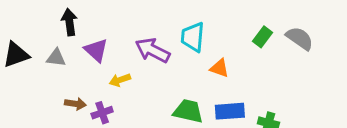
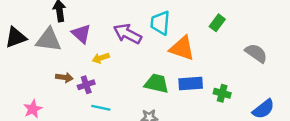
gray semicircle: (300, 38) -> (256, 53), moved
gray triangle: (56, 58) -> (49, 40), size x1.6
orange triangle: (219, 68) -> (182, 48), size x1.6

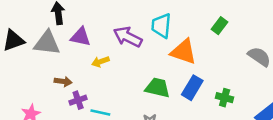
purple triangle: (81, 34) -> (81, 37), turned -30
blue rectangle: (191, 84) -> (192, 88), turned -55
purple cross: (86, 85) -> (78, 100), moved

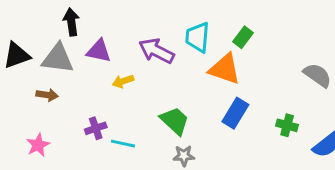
green rectangle: (220, 26) -> (243, 37), moved
brown arrow: (63, 81) -> (47, 95), moved
green trapezoid: (158, 88) -> (175, 121), moved, turned 30
green cross: (225, 98) -> (287, 125), moved

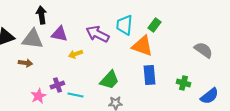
blue rectangle: (235, 113) -> (149, 75), turned -36
green trapezoid: (175, 121) -> (109, 80), turned 90
pink star: (38, 145) -> (38, 96), moved

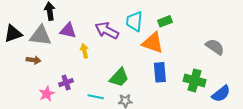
green rectangle: (154, 25) -> (165, 21), turned 32
yellow arrow: (75, 54) -> (84, 51), turned 96
green cross: (183, 83) -> (195, 80), size x1.5
cyan line: (75, 95) -> (96, 97), moved

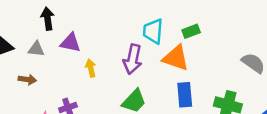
purple arrow: (107, 31) -> (133, 59), moved, turned -105
gray triangle: (41, 36) -> (36, 49), size x0.6

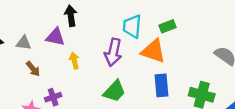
black arrow: (48, 19) -> (71, 16), moved
brown arrow: (27, 80) -> (33, 69), moved, turned 42

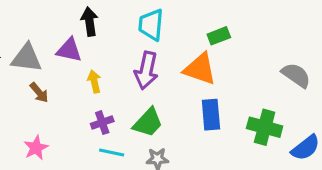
cyan trapezoid: (132, 26) -> (151, 25), moved
gray triangle: (24, 43) -> (26, 58), size x1.5
purple cross: (53, 97) -> (102, 123), moved

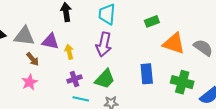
purple triangle: (69, 50) -> (50, 41), moved
orange triangle: (200, 69) -> (174, 43), moved
pink star: (36, 148) -> (29, 82), moved

